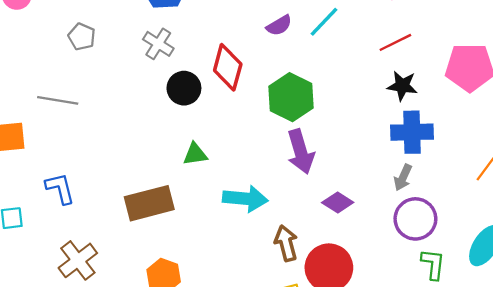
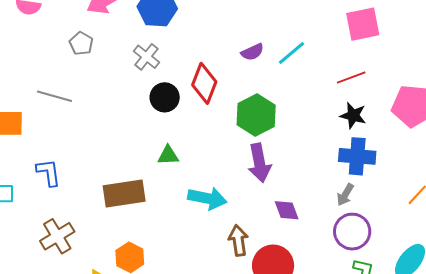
purple diamond: (338, 203) -> (287, 210), turned 32

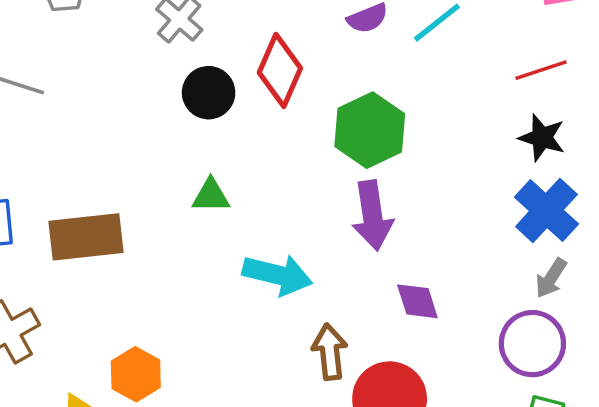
blue cross: (357, 156) -> (546, 210), turned 36
brown rectangle: (124, 193) -> (86, 237), moved
gray arrow: (345, 195) -> (551, 278), moved

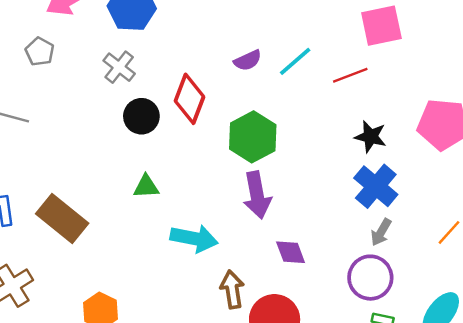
red line: (541, 70) -> (350, 75), moved
brown rectangle: (86, 237) -> (62, 219), turned 48

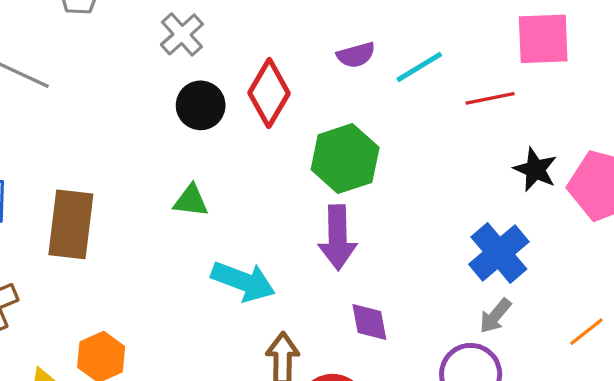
black star: (371, 137) -> (535, 170), moved
brown rectangle: (62, 219) -> (71, 224), turned 48

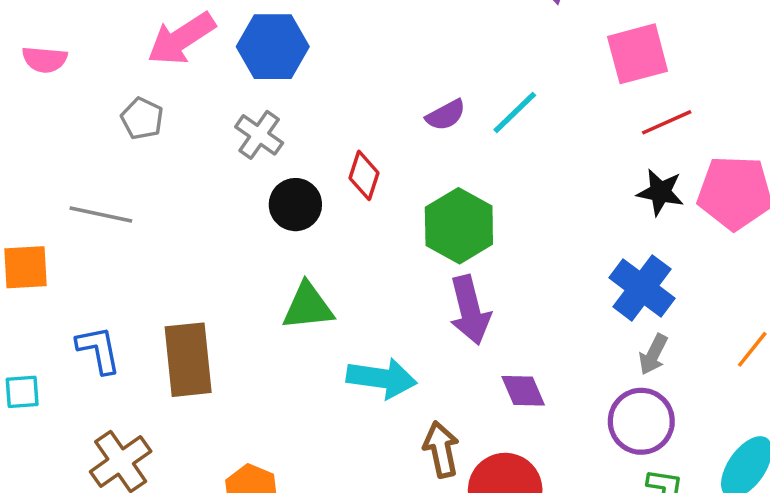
red diamond: (269, 93) -> (364, 175), size x0.7
red line: (490, 98) -> (667, 122), moved
green triangle: (191, 201) -> (308, 307), size x1.4

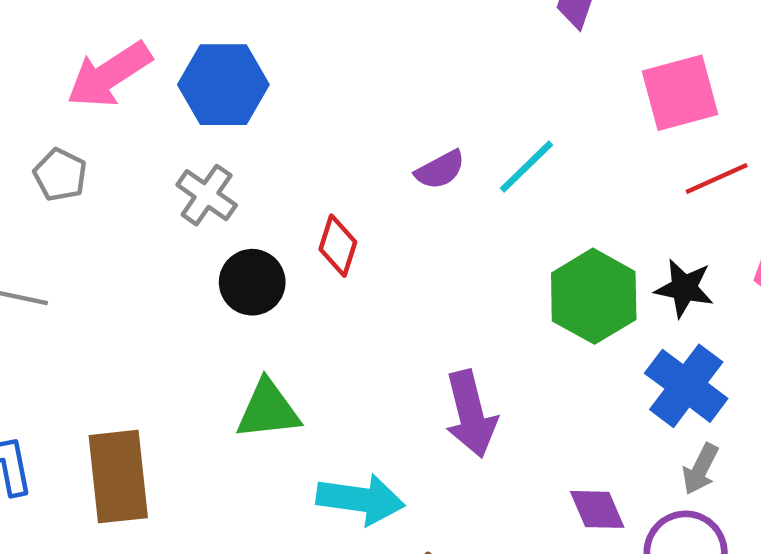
black star: (660, 192) -> (684, 288), moved
green hexagon: (459, 226) -> (594, 296), moved
purple diamond: (523, 391) -> (597, 509), moved

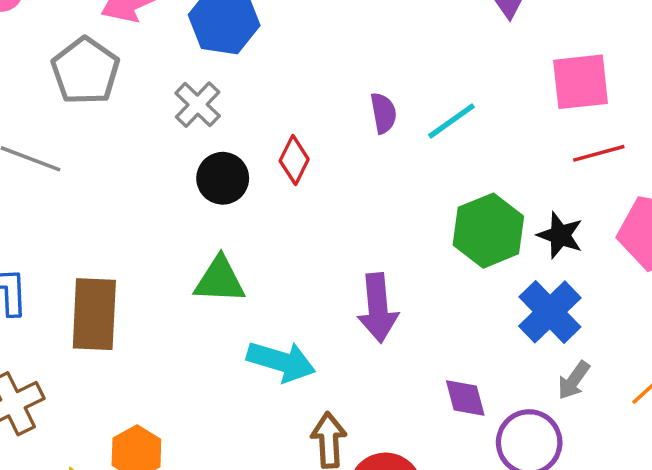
purple semicircle: (440, 170) -> (383, 113), turned -81
gray pentagon: (60, 175) -> (85, 71), size x1.6
gray arrow: (700, 469) -> (574, 380), moved

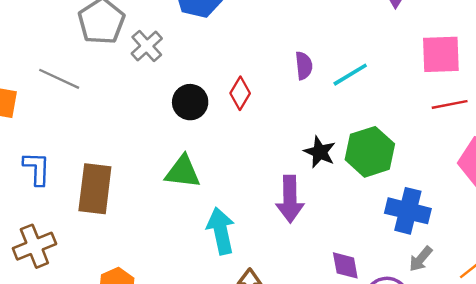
gray cross: (198, 105) -> (147, 46), moved
black star: (560, 235) -> (320, 152), moved
blue cross: (550, 312) -> (408, 211), turned -36
cyan arrow: (281, 361) -> (221, 231), turned -123

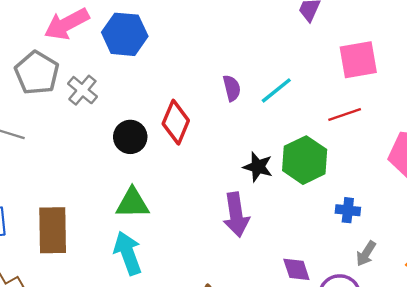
red diamond: (240, 93) -> (176, 122), size x1.4
red line: (450, 104) -> (345, 114), moved
blue cross: (408, 211) -> (348, 210), size x0.6
cyan arrow: (221, 231) -> (128, 253), moved

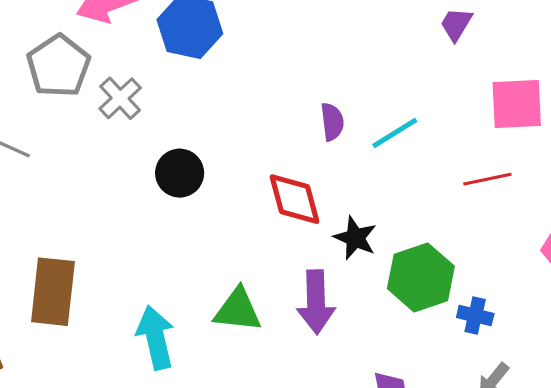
red diamond: (176, 122) -> (295, 199), moved, turned -45
green hexagon: (305, 160) -> (421, 277), moved
green triangle: (132, 203) -> (238, 310), moved

